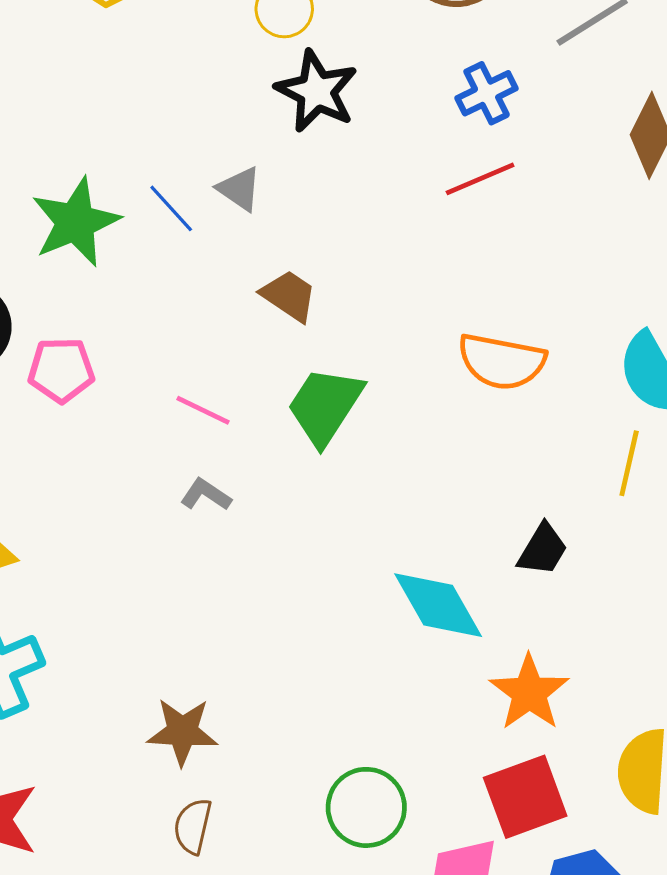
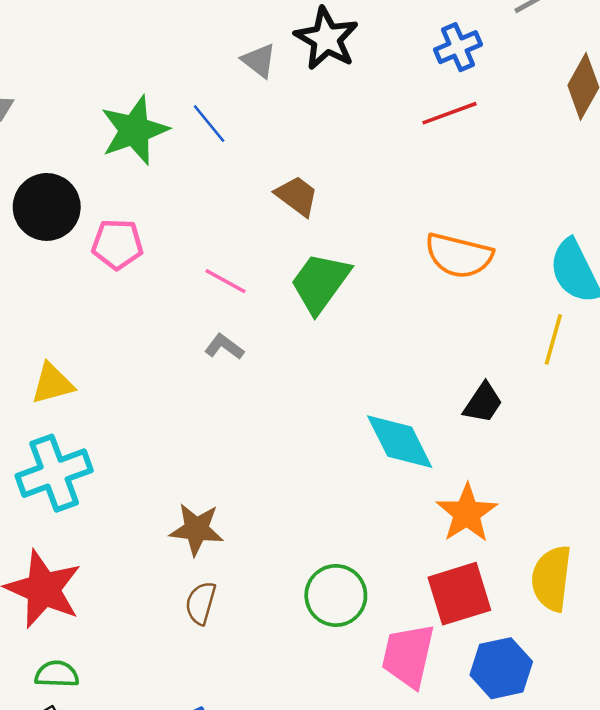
gray triangle: (239, 189) -> (259, 60), moved

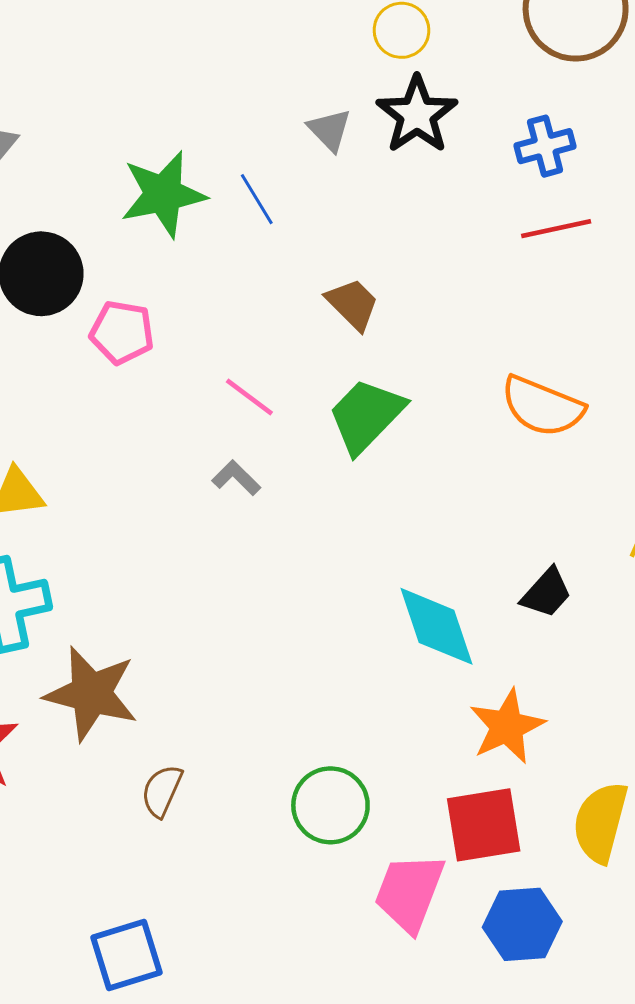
blue cross: (458, 47) -> (545, 146), moved
brown star: (196, 529) -> (91, 694), moved, size x1.4

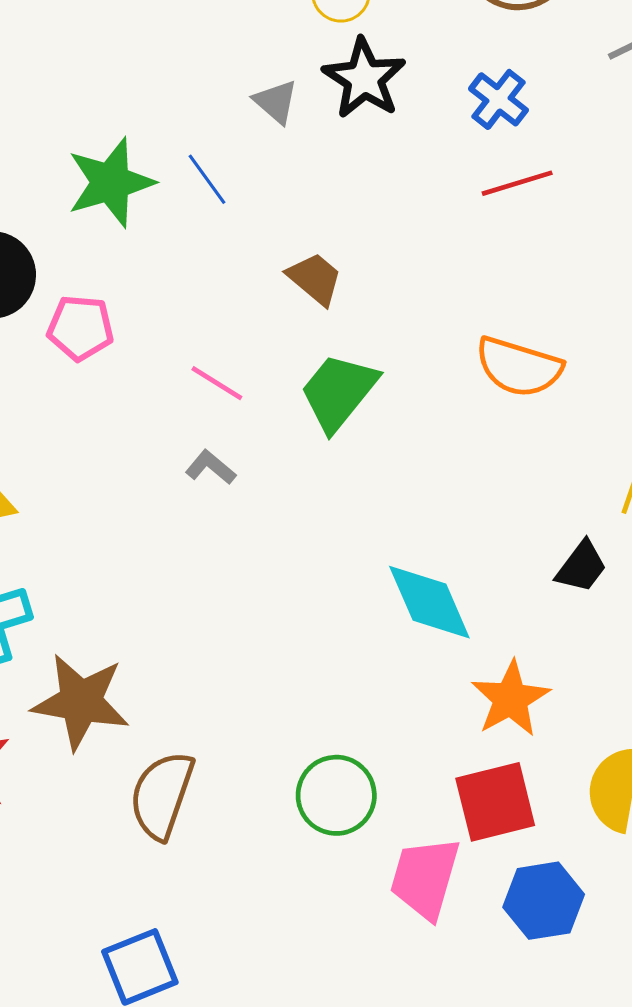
blue cross: (545, 146) -> (499, 99), turned -32
black trapezoid: (546, 593) -> (581, 567), moved
brown semicircle: (162, 791) -> (162, 795), size x1.6

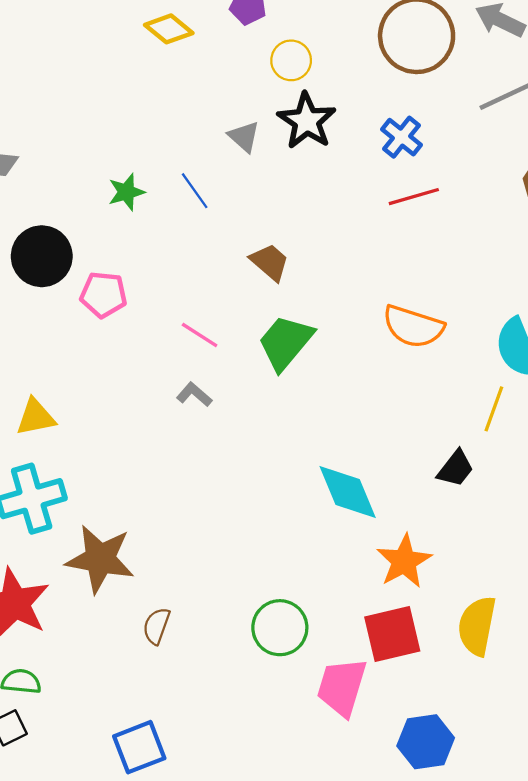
green star: (111, 182) -> (126, 192), size x0.6
brown semicircle: (162, 795) -> (156, 626), size x0.6
blue hexagon: (544, 901) -> (426, 742), moved

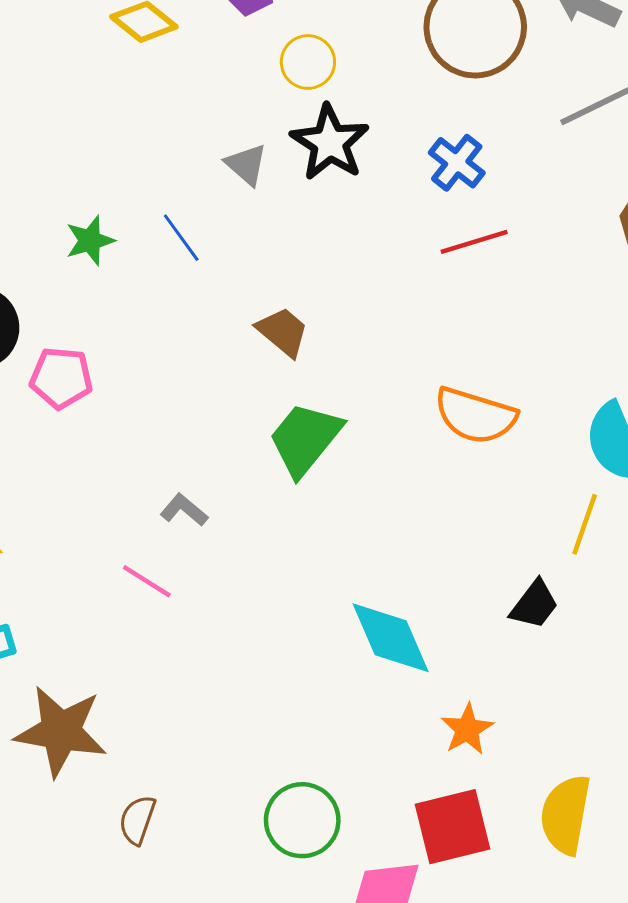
pink line: (200, 335) -> (147, 581), moved
orange star: (404, 561) -> (467, 729), size x0.7

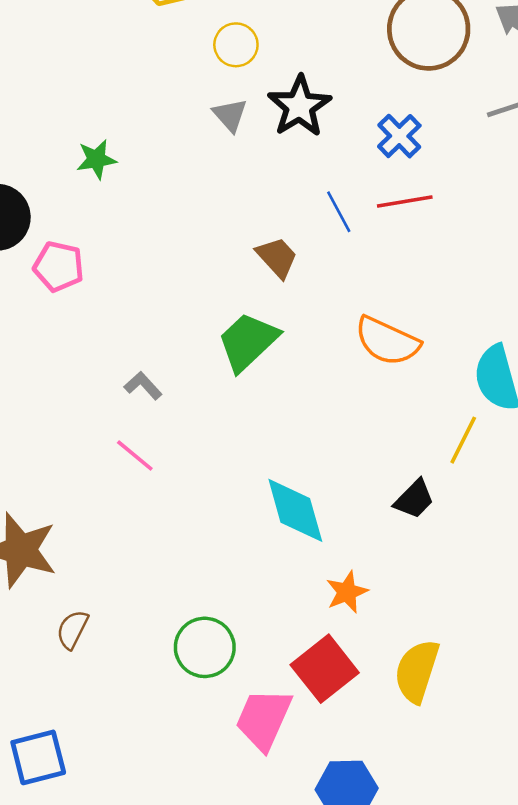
yellow circle: (308, 62) -> (236, 45), moved
blue line: (181, 238) -> (339, 212), moved
brown trapezoid: (283, 332) -> (277, 257), moved
pink line: (147, 581) -> (135, 456), moved
red square: (452, 827) -> (325, 669), turned -32

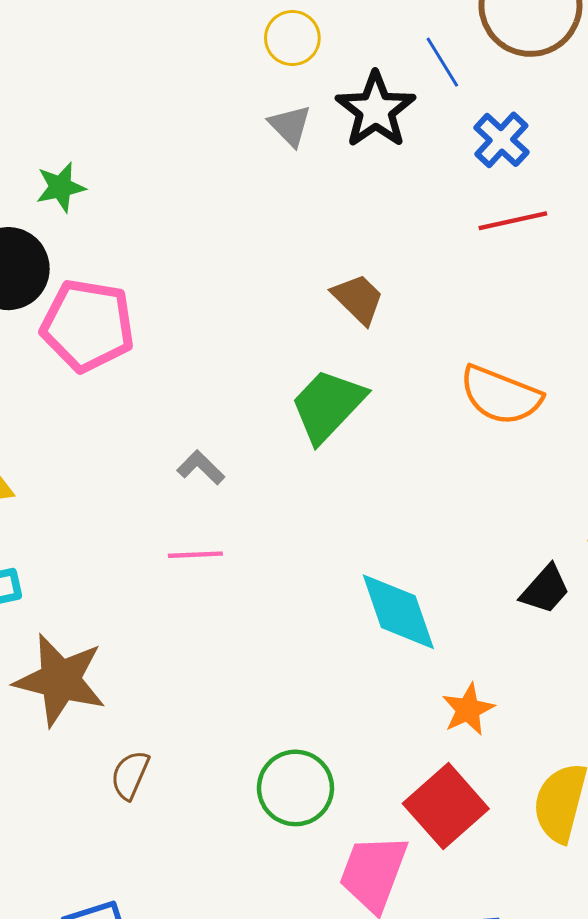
green star: (96, 159) -> (61, 187), moved
blue line: (339, 212) -> (442, 62), moved
pink pentagon: (59, 266) -> (88, 325), size x1.5
pink line: (135, 456) -> (195, 555), turned -39

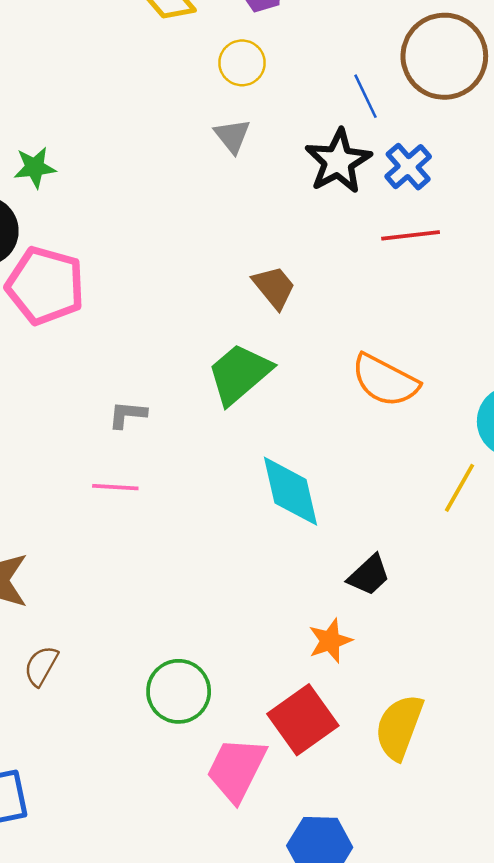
black star: (376, 110) -> (338, 161), moved
gray L-shape: (201, 467) -> (127, 415), turned -45
black trapezoid: (545, 589) -> (369, 575), moved
cyan diamond: (398, 612) -> (291, 491), moved

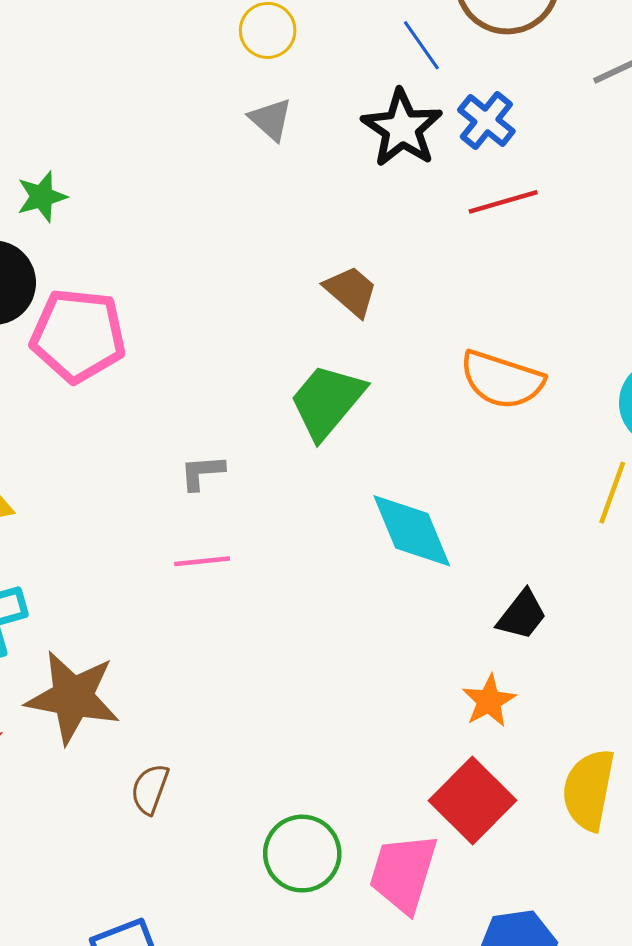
green circle: (179, 691) -> (302, 854), moved

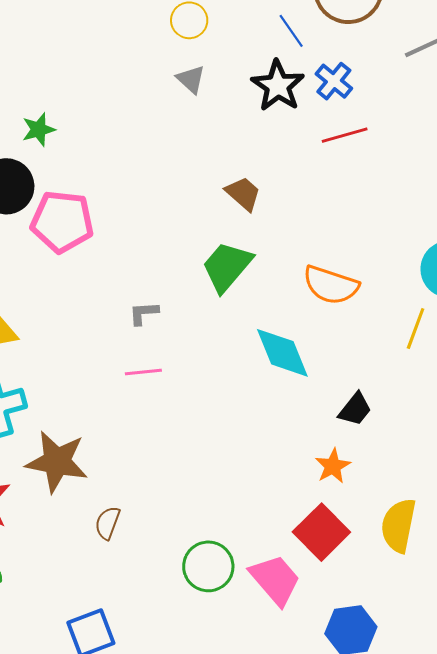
orange semicircle: (502, 380) -> (331, 285), moved
pink trapezoid: (403, 873) -> (275, 580), turned 122

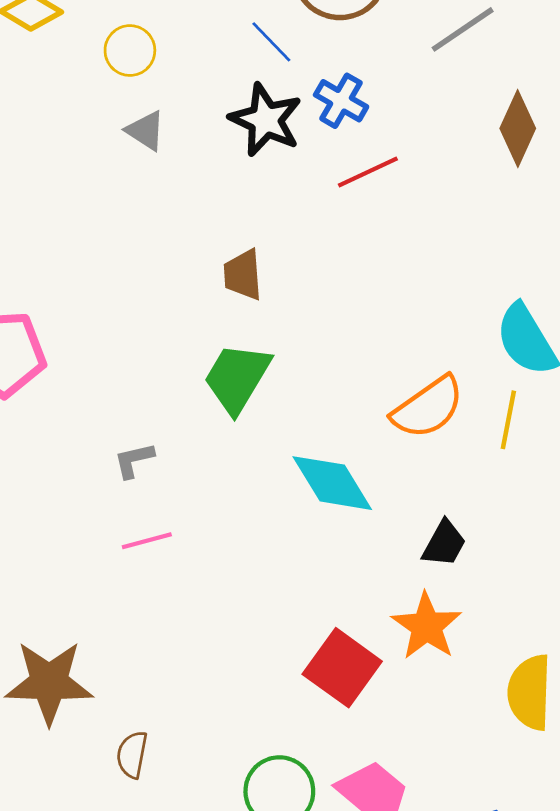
brown trapezoid: (243, 194) -> (243, 275), turned -126
orange semicircle: (331, 285) -> (428, 407), moved, turned -44
orange star: (333, 466) -> (427, 626), size x1.4
red square: (321, 532) -> (342, 668), moved

